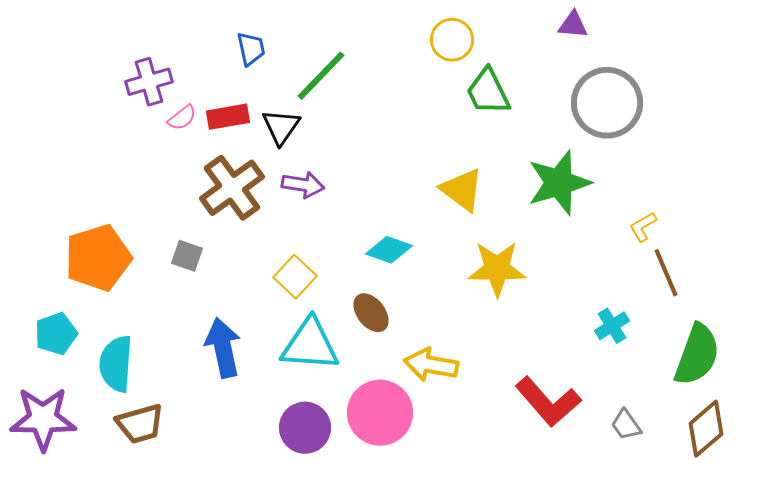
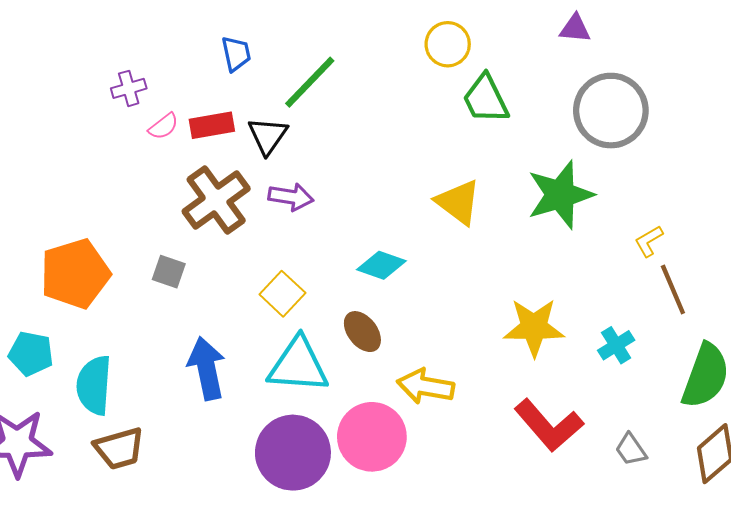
purple cross: (149, 82) -> (129, 88), size x0.7
yellow star: (497, 269) -> (534, 327), moved
cyan pentagon: (56, 334) -> (31, 354), turned 30
purple circle: (305, 428) -> (293, 453), size x1.4

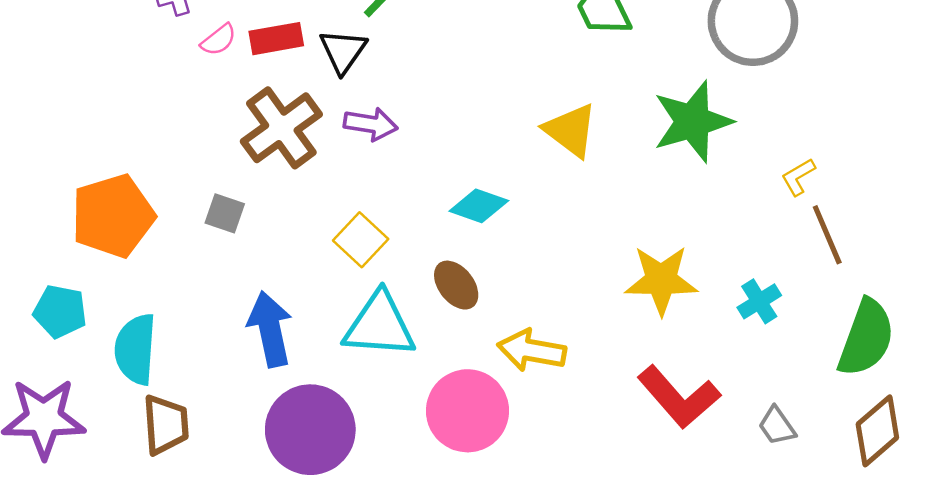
brown trapezoid: (119, 448) -> (166, 425), turned -78
purple circle: (293, 453) -> (310, 430), moved

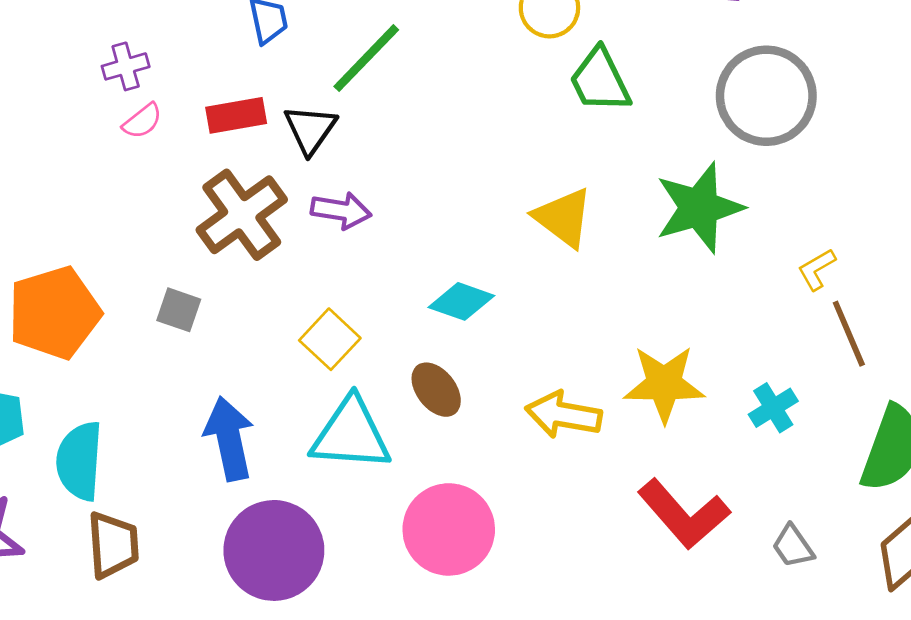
pink semicircle: (218, 40) -> (142, 121), moved
yellow arrow: (532, 350) -> (563, 415), moved

